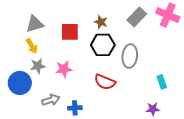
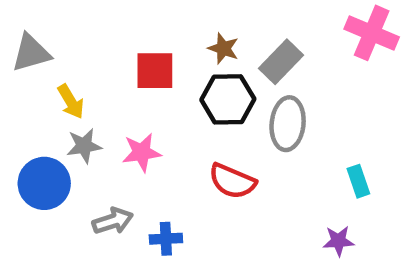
gray rectangle: (137, 17) -> (281, 62), moved
gray triangle: (35, 24) -> (31, 53), moved

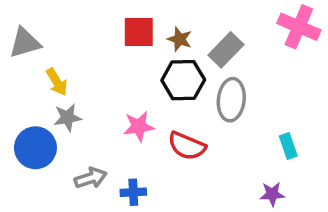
red square: (155, 71) -> (139, 32), moved
pink star: (142, 152) -> (139, 126), moved

